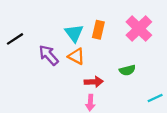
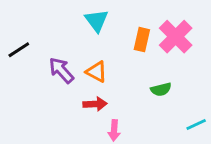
orange rectangle: (98, 30) -> (142, 40), moved
cyan triangle: (74, 33) -> (96, 21), moved
red arrow: (94, 82) -> (95, 104), moved

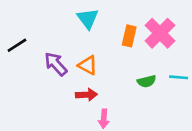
cyan line: (196, 124) -> (179, 77), moved, turned 30

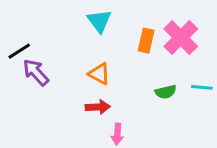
purple arrow: (56, 64) -> (36, 72), moved

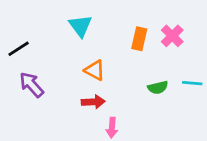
cyan triangle: (99, 21) -> (80, 26), moved
pink cross: (181, 38) -> (172, 36), size x0.7
purple arrow: (36, 72) -> (32, 85), moved

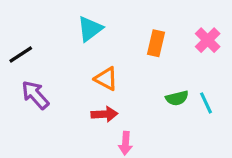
cyan triangle: (80, 26) -> (90, 29), turned 30
pink cross: (172, 36) -> (208, 40), moved
cyan line: (192, 83) -> (206, 103), moved, turned 60

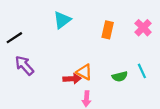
orange triangle: (106, 79) -> (84, 72), moved
green semicircle: (177, 98) -> (120, 77), moved

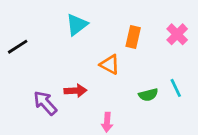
purple arrow: (24, 65) -> (45, 103), moved
orange triangle: (84, 72) -> (110, 65), moved
red arrow: (72, 79) -> (75, 91), moved

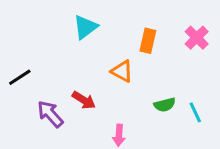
black line: (18, 47) -> (20, 77), moved
cyan line: (176, 88) -> (195, 112), moved
red arrow: (75, 91) -> (84, 100), turned 35

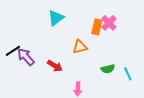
pink cross: (197, 38) -> (109, 23), moved
orange triangle: (122, 71) -> (80, 47), turned -42
purple arrow: (50, 114) -> (26, 57), moved

